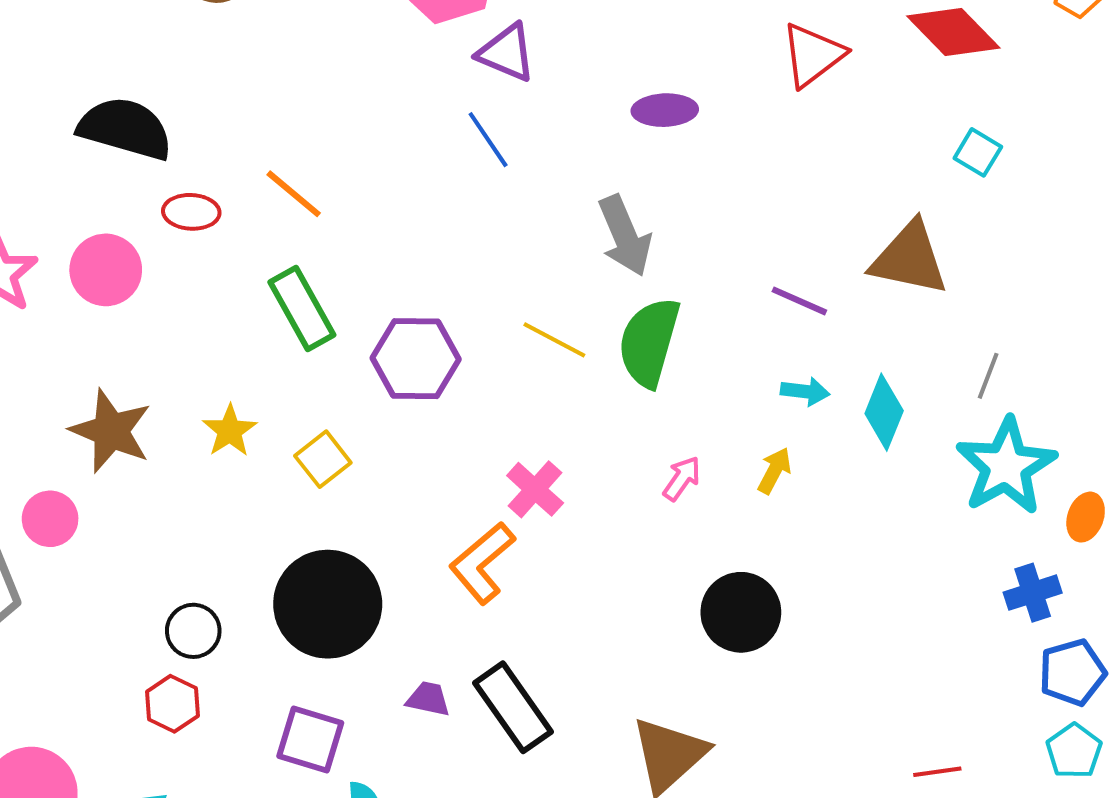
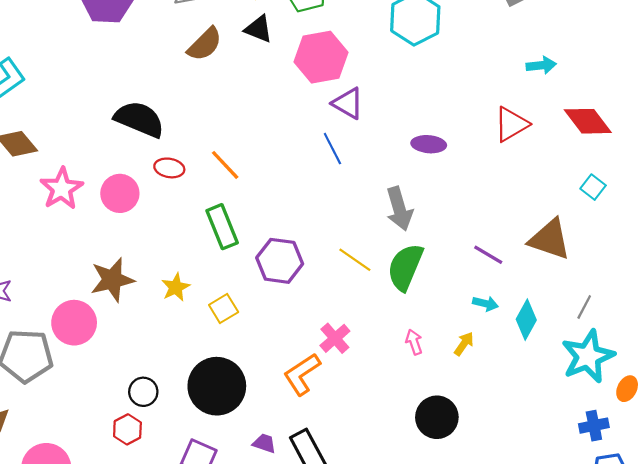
brown star: (111, 431) -> (112, 280), turned 30
pink arrow: (682, 478) -> (414, 342), turned -60
pink circle: (50, 519) -> (74, 323), size x1.5

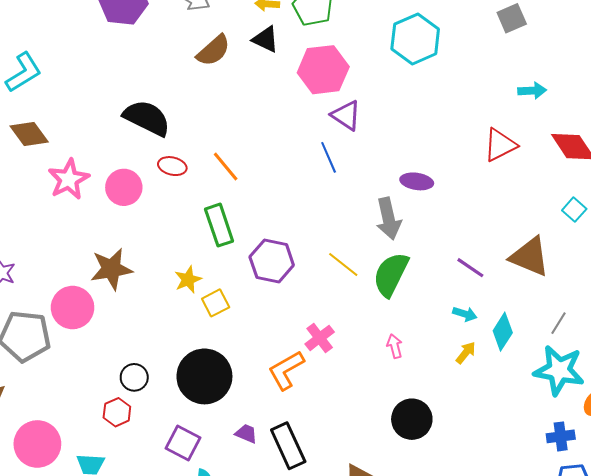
purple ellipse: (429, 144) -> (417, 181), moved
yellow star: (176, 287) -> (188, 280), moved
yellow arrow: (464, 344) -> (466, 353), moved
cyan star: (588, 356) -> (559, 370), turned 30

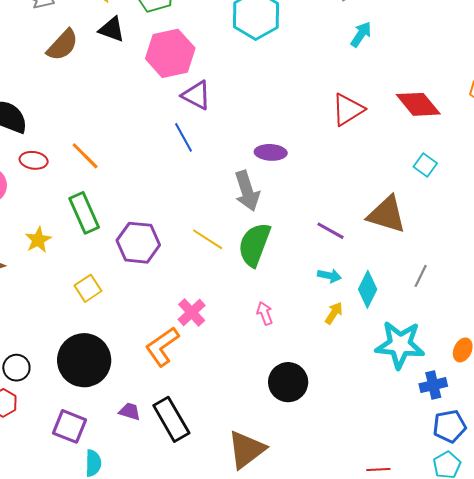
cyan arrow: (532, 91) -> (361, 34), moved, turned -48
yellow star: (188, 280) -> (38, 240), moved
cyan star: (559, 370) -> (400, 345), moved

